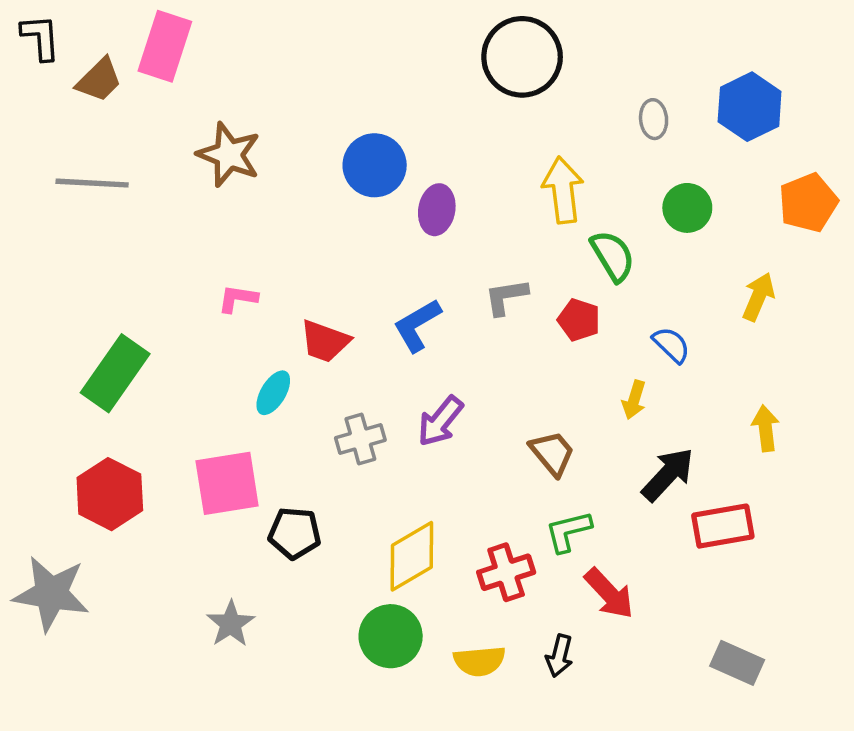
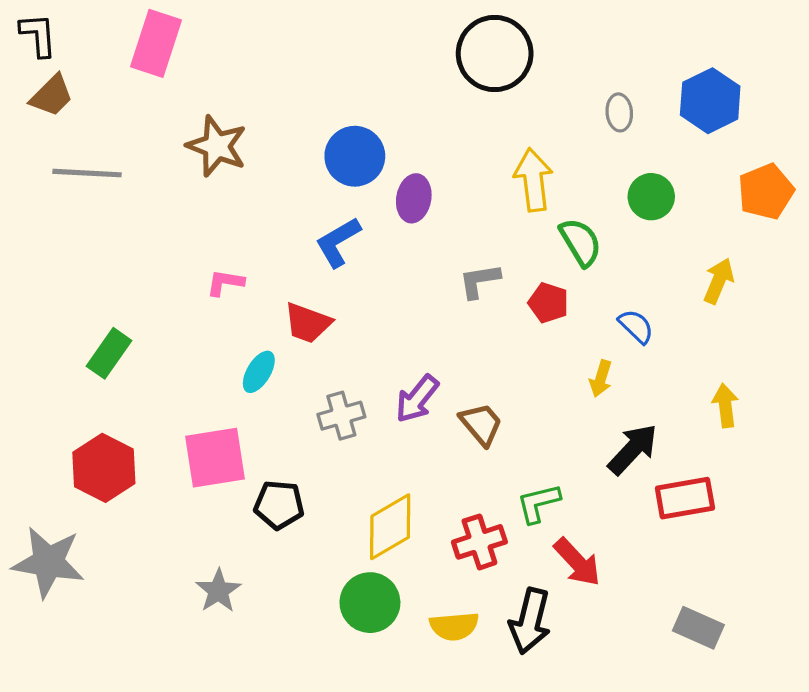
brown trapezoid: (99, 80) -> (52, 96), moved
blue L-shape: (417, 325) -> (338, 242), moved
green rectangle: (115, 373) -> (109, 353), size x0.7
brown trapezoid: (552, 453) -> (481, 424), moved
black arrow: (559, 656) -> (530, 621), size x1.6

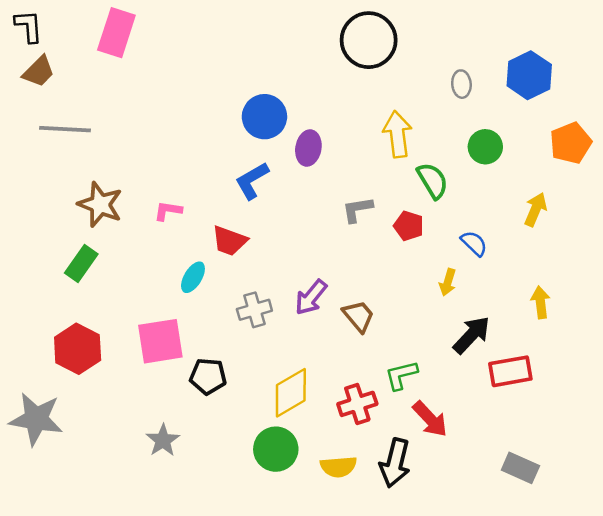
brown star: (217, 146) -> (100, 204), moved

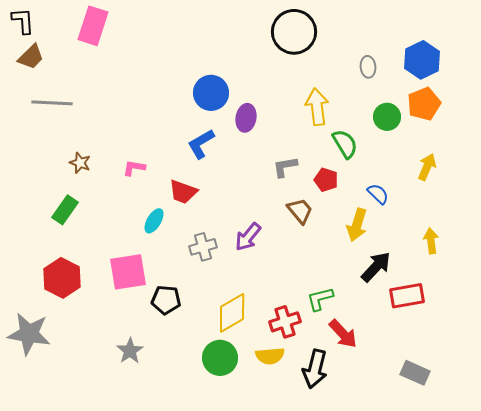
orange pentagon: (571, 143) -> (424, 104), moved
brown star: (100, 204) -> (80, 163), size x0.6
yellow arrow: (448, 282) -> (357, 225), size x1.5
brown trapezoid: (359, 316) -> (300, 211), moved
yellow semicircle: (339, 467) -> (270, 356), moved

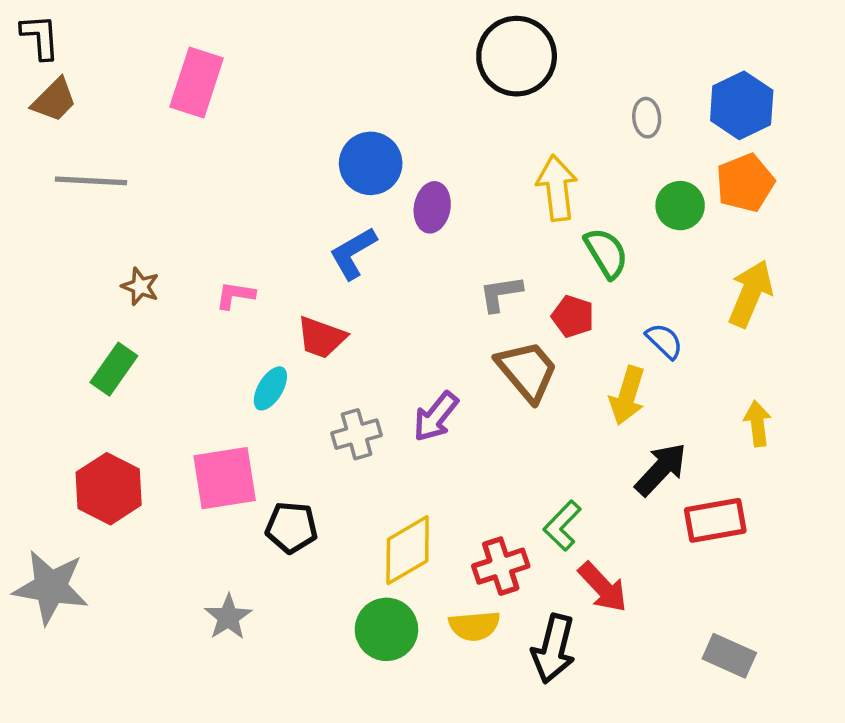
pink rectangle: (93, 26) -> (197, 82), moved
yellow arrow: (427, 167) -> (750, 294), size x1.4
brown trapezoid: (300, 211) -> (527, 371), size x1.4
green L-shape: (320, 299) -> (562, 526), turned -32

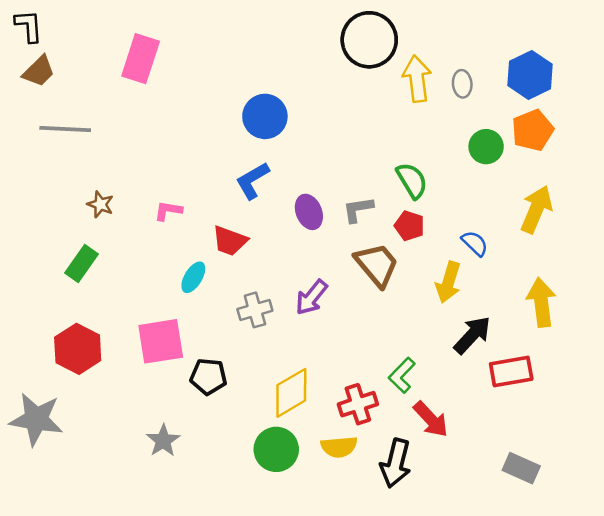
yellow arrow: (557, 188) -> (417, 79), moved
purple ellipse: (432, 207) -> (309, 212), moved, turned -32
green semicircle: (606, 253) -> (412, 181), moved
yellow arrow: (757, 424) -> (541, 302), size x1.5

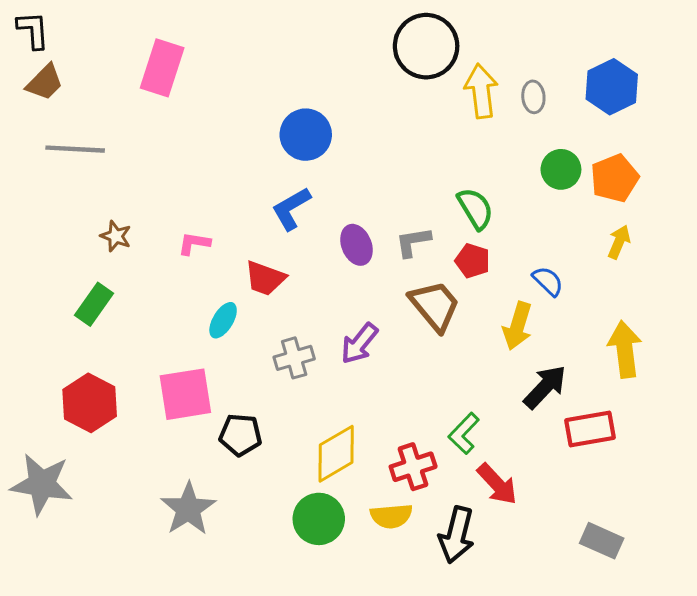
orange pentagon: (533, 130) -> (615, 178), moved
yellow arrow: (536, 209) -> (619, 242), size x0.6
gray star: (163, 441) -> (188, 509), size x1.4

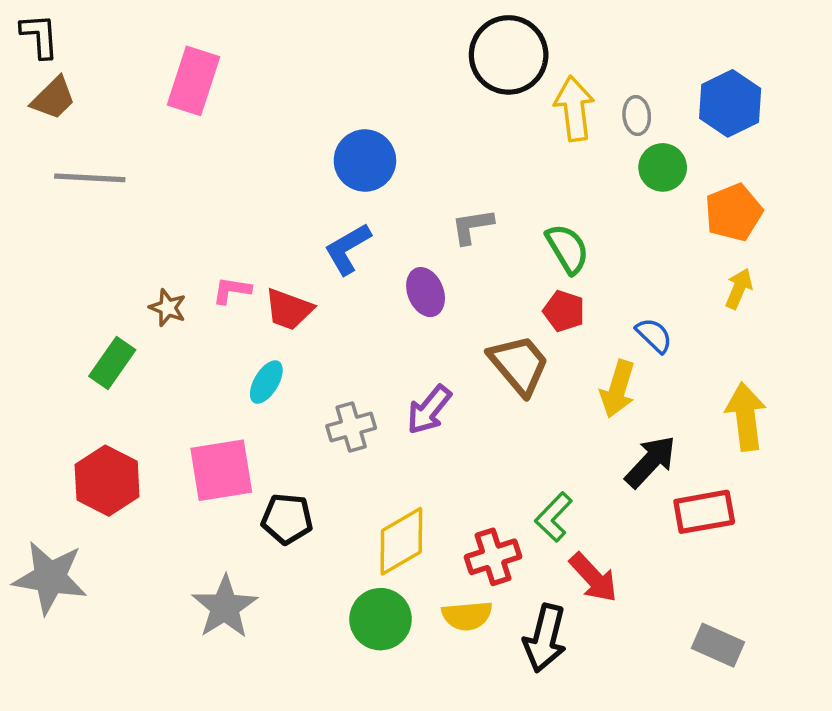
green circle: (561, 169) -> (663, 167), moved
brown star: (116, 236) -> (168, 308), moved
gray L-shape: (413, 242) -> (472, 226), moved
red trapezoid: (265, 278) -> (289, 309), moved

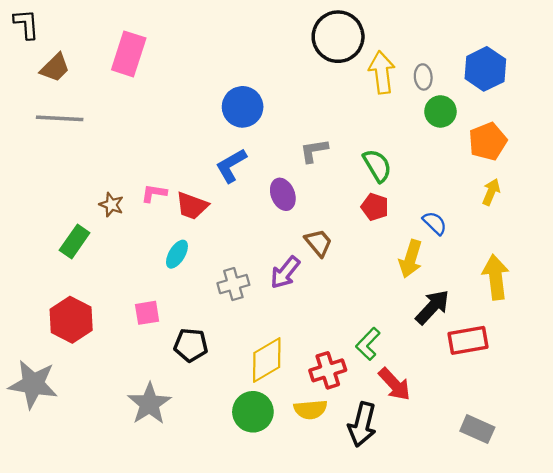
brown trapezoid: (53, 98) -> (55, 68), moved
brown trapezoid: (519, 365) -> (318, 243), moved, size x0.7
pink square: (221, 470) -> (147, 313), size x0.6

